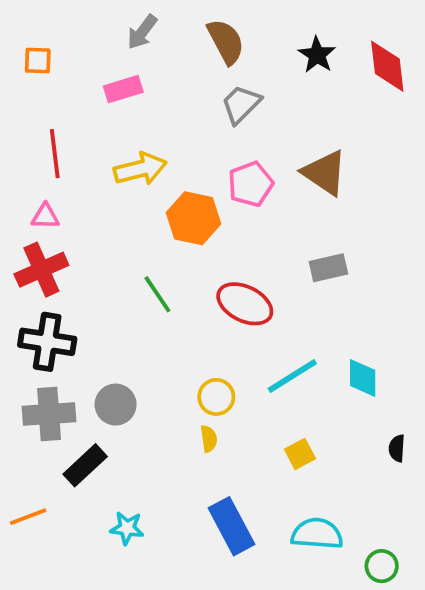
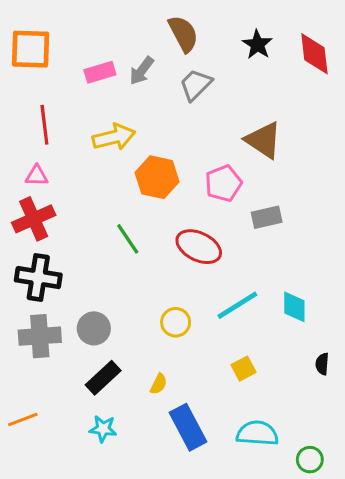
gray arrow: (142, 32) -> (142, 71), moved
orange square: (38, 61) -> (31, 49), size x1.8
pink pentagon: (251, 184) -> (223, 183), moved
yellow semicircle: (209, 439) -> (159, 384), moved, turned 35
black rectangle: (85, 465) -> (103, 378), moved

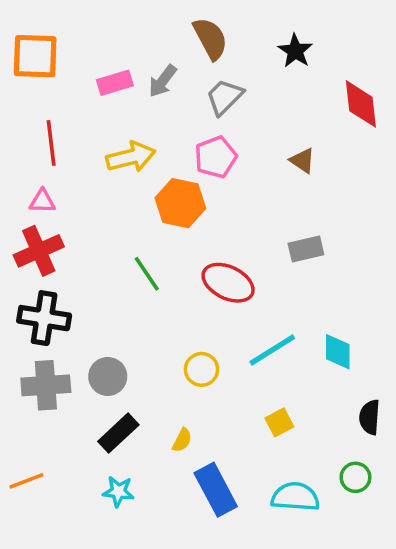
red diamond: (314, 54) -> (361, 104), moved
brown triangle: (264, 140) -> (302, 161), size x0.6
pink pentagon: (223, 183) -> (216, 157), moved
black semicircle: (322, 364) -> (370, 417), size x1.4
green circle: (310, 460) -> (355, 477), moved

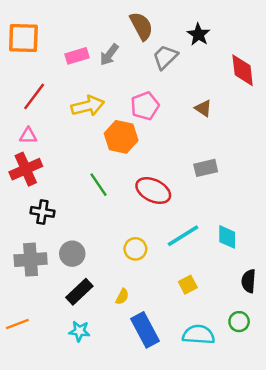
gray trapezoid: (225, 97) -> (165, 57), moved
red line: (51, 143) -> (34, 96), turned 44
black cross: (44, 318) -> (42, 212), moved, size x0.7

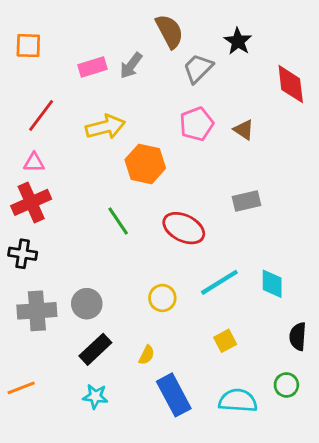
orange square: (23, 38) -> (28, 46), size x0.7
pink pentagon: (145, 106) -> (197, 124), moved
black cross: (42, 212) -> (23, 254), moved

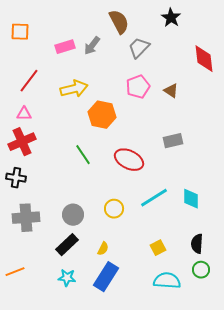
black star: (238, 41) -> (171, 18), moved
gray circle: (87, 304) -> (73, 215), moved
black semicircle: (298, 336) -> (197, 244), moved
yellow square: (225, 341) -> (158, 248), moved
blue rectangle: (174, 395) -> (106, 277), moved, turned 60

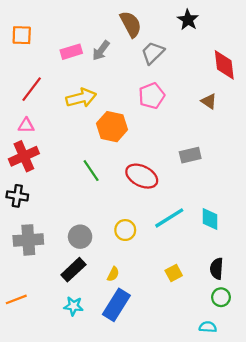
brown triangle: (171, 91) -> (209, 101), moved
cyan semicircle: (167, 281) -> (208, 327), moved, size x0.6

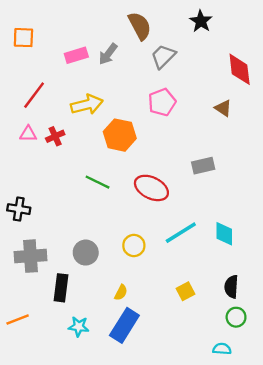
red cross: (24, 156) -> (55, 136), moved, size x0.6
green line: (91, 171) -> (97, 182), turned -30
black rectangle: (73, 270) -> (61, 288), moved, turned -40

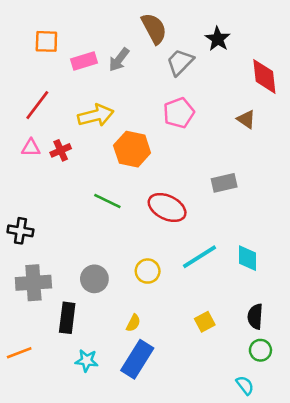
black star: (201, 21) -> (218, 39), moved
orange square: (23, 38) -> (46, 41), moved
cyan semicircle: (222, 349) -> (245, 385), turned 48

